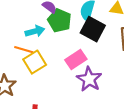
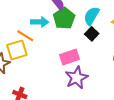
black square: (93, 29) -> (92, 34), size x0.6
yellow square: (35, 62) -> (17, 50), moved

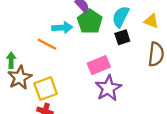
black square: (92, 34) -> (122, 37), turned 32
yellow square: (17, 50) -> (46, 89), moved

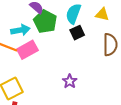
pink rectangle: (99, 65) -> (27, 50), moved
purple star: (108, 88) -> (70, 81), size x0.6

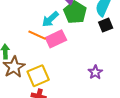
cyan arrow: (20, 30) -> (50, 19), turned 144

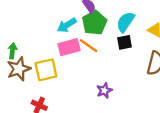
orange line: (37, 35) -> (89, 46), moved
yellow square: (38, 76) -> (46, 70), moved

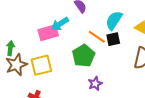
green pentagon: (95, 23) -> (84, 56), moved
orange line: (89, 46) -> (97, 37), moved
pink rectangle: (69, 47) -> (48, 33), moved

